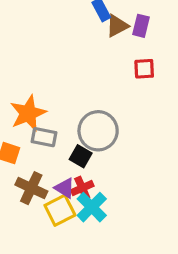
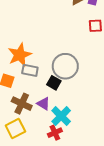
red cross: (82, 188) -> (55, 133), moved
yellow square: (60, 210) -> (15, 128), moved

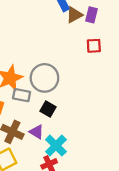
gray circle: (65, 66) -> (44, 78), moved

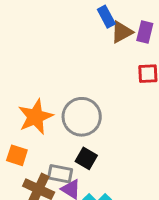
gray rectangle: (22, 95) -> (60, 174), moved

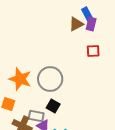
blue rectangle: (106, 17) -> (87, 14), moved
orange star: (35, 117) -> (20, 79), turned -30

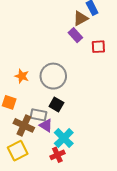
purple rectangle: (91, 24) -> (75, 35), moved, turned -56
orange star: (20, 79) -> (22, 76), size x0.6

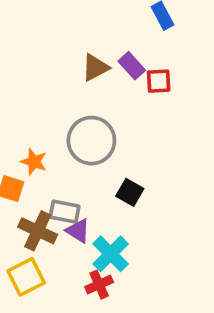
brown triangle: (81, 18) -> (95, 68), moved
red square: (98, 47) -> (159, 81), moved
orange star: (22, 76) -> (34, 162), moved
black square: (56, 104) -> (130, 192), moved

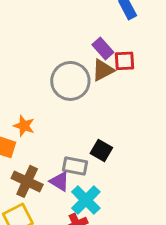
brown triangle: (95, 68) -> (103, 70), moved
gray circle: (91, 141) -> (70, 81), moved
gray rectangle: (65, 212) -> (75, 166), moved

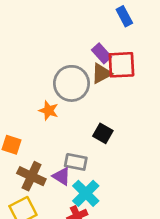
red square: (124, 61) -> (121, 65), size x1.5
orange star: (24, 126) -> (49, 111), moved
black square: (101, 151) -> (103, 133), moved

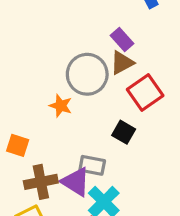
red square: (121, 65) -> (145, 92), moved, turned -32
brown cross: (31, 176) -> (41, 182), turned -36
purple triangle: (61, 176) -> (76, 182), size x1.4

